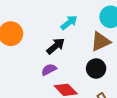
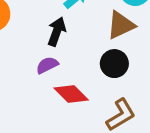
black arrow: (56, 46) -> (57, 32), turned -30

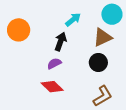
red diamond: (71, 94) -> (52, 87), moved

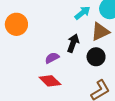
cyan arrow: (73, 19) -> (82, 13), moved
black arrow: (61, 42) -> (73, 43), moved

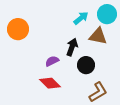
brown triangle: (100, 32) -> (98, 36), turned 36
black circle: (96, 57) -> (86, 65), moved

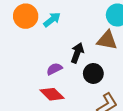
cyan arrow: (81, 18) -> (52, 20), moved
orange circle: (18, 29) -> (26, 16), moved

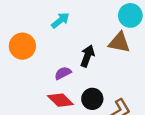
orange circle: (26, 16) -> (22, 46), moved
black circle: (93, 73) -> (92, 99), moved

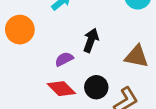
brown triangle: (119, 42) -> (136, 56), moved

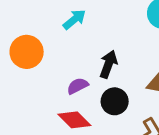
black circle: (96, 87) -> (115, 101), moved

